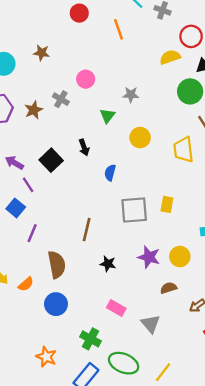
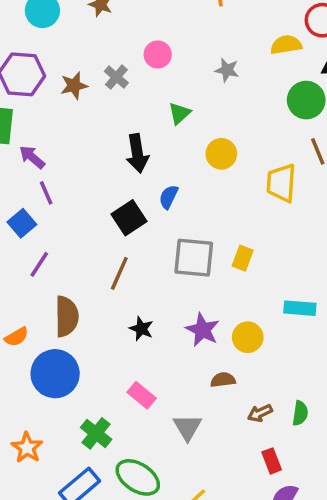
gray star: (131, 95) -> (227, 70), moved
black arrow: (84, 147) -> (137, 153), size x1.5
black square: (51, 160) -> (129, 218), moved
blue circle: (56, 304) -> (55, 374), size x1.4

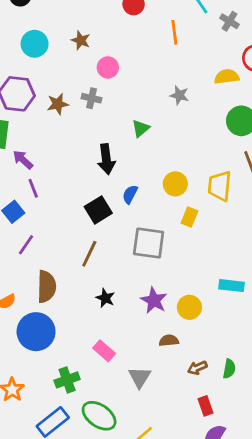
pink circle: (158, 54) -> (108, 67), moved
gray cross: (116, 77) -> (92, 98), turned -30
yellow circle: (221, 154) -> (175, 184), moved
yellow rectangle: (243, 258) -> (189, 217), moved
green cross: (96, 433) -> (67, 380), turned 30

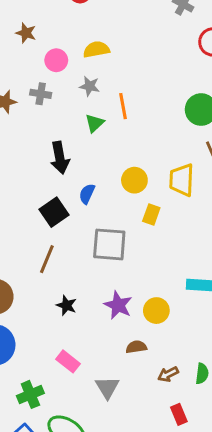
orange line: (174, 32) -> (123, 106), moved
yellow semicircle: (227, 77) -> (96, 49), moved
gray star: (179, 95) -> (90, 86), moved

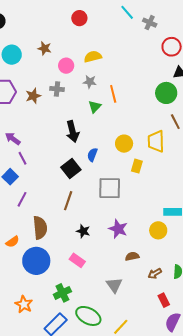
yellow circle: (156, 311) -> (158, 230), moved
pink rectangle: (68, 361) -> (77, 260), moved

